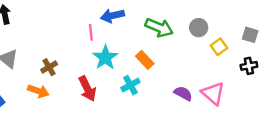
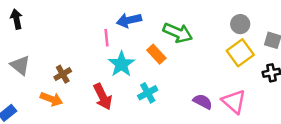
gray circle: (199, 28) -> (240, 24), moved
yellow square: (219, 47) -> (240, 53), size x1.5
orange rectangle: (145, 60) -> (156, 54), moved

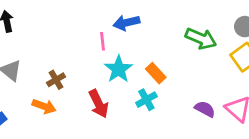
green arrow: (178, 33) -> (201, 39), moved
orange rectangle: (156, 54) -> (156, 73), moved

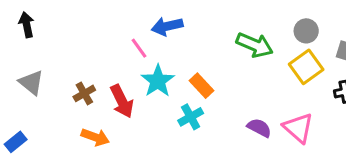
pink line: (103, 41) -> (139, 48), turned -30
red arrow: (99, 104) -> (122, 101), moved
orange arrow: (44, 106) -> (95, 137), moved

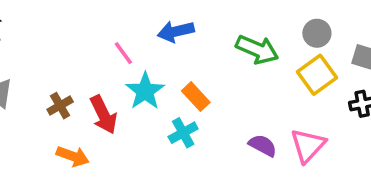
blue arrow: (167, 26) -> (176, 31), moved
pink triangle: (298, 128) -> (308, 145), turned 32

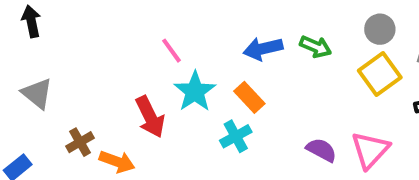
blue arrow: (176, 31) -> (263, 49), moved
green arrow: (257, 50) -> (316, 47), size x0.7
brown cross: (60, 106) -> (80, 142), moved

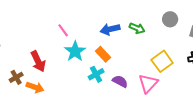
yellow square: (380, 74) -> (162, 61), moved
red arrow: (150, 117) -> (38, 61), moved
purple semicircle: (321, 150) -> (120, 81), moved
pink triangle: (370, 150) -> (148, 83), moved

